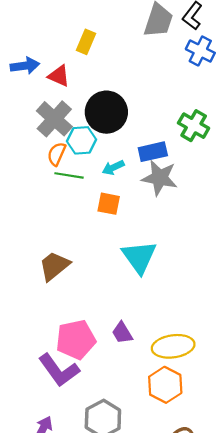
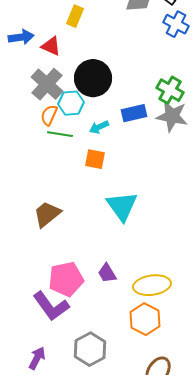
gray star: (160, 178) -> (172, 116), moved

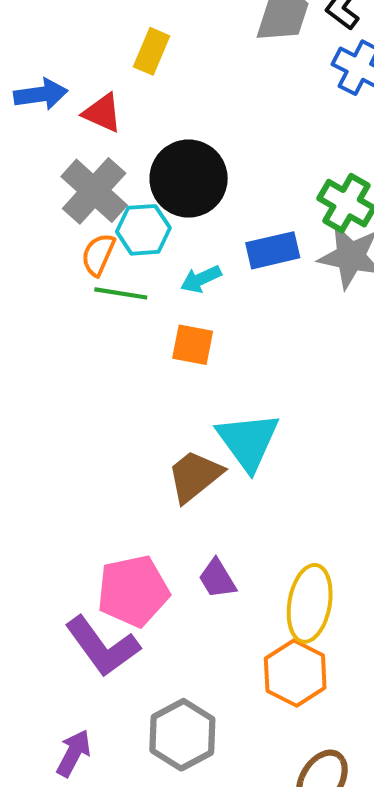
brown trapezoid: (47, 214) -> (195, 476), moved
yellow ellipse: (152, 285) -> (310, 603), turned -72

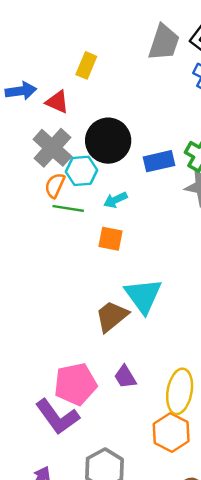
blue rectangle: (273, 250) -> (159, 161), moved

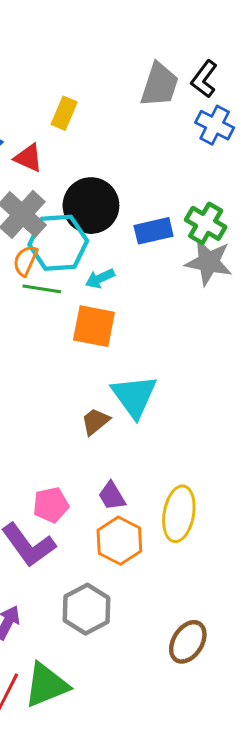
cyan hexagon: (81, 171) -> (58, 243), size x1.5
orange square: (111, 239) -> (94, 326), size x1.4
brown trapezoid: (112, 316) -> (95, 421), size x0.7
pink pentagon: (75, 384) -> (51, 505), size x0.7
orange hexagon: (171, 433) -> (119, 541), moved

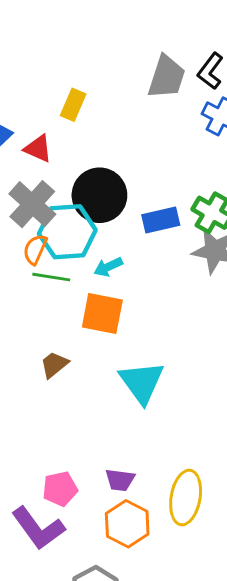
brown trapezoid: (95, 421) -> (54, 365), moved
purple trapezoid: (112, 496) -> (120, 480), turned -52

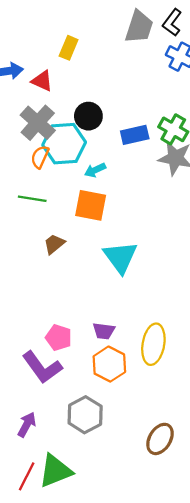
black circle: (99, 195) -> (88, 116), size x0.7
green line: (51, 277) -> (32, 199), moved
pink pentagon: (60, 489) -> (59, 338), turned 30

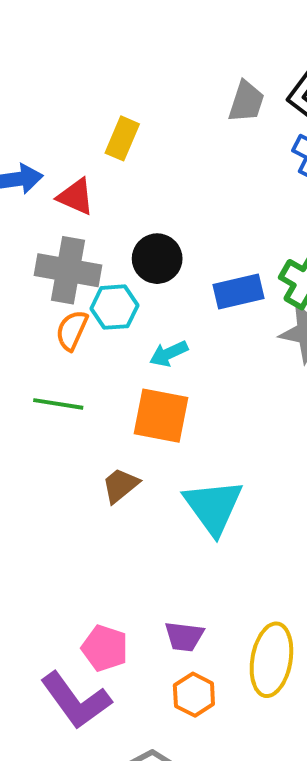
gray trapezoid: (139, 27) -> (246, 102), size x0.7
gray cross: (38, 123) -> (68, 270), turned -32
cyan hexagon: (64, 144) -> (114, 307), size x0.6
brown trapezoid: (54, 244) -> (120, 485), moved
orange hexagon: (109, 364) -> (194, 695), size x0.7

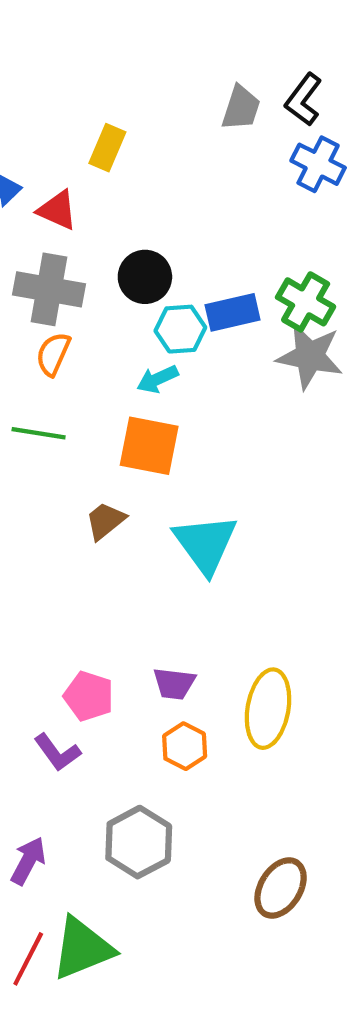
cyan hexagon: (114, 307) -> (180, 329), moved
purple L-shape: (76, 700) -> (57, 752), size x0.6

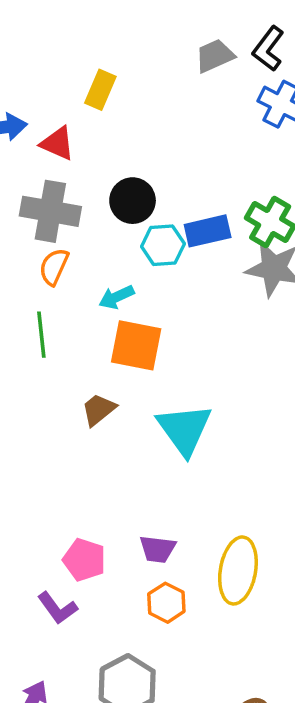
gray trapezoid: (241, 108) -> (215, 56), turned -132
cyan arrow: (157, 379) -> (116, 297), moved
green line: (39, 433) -> (41, 335), turned 75

